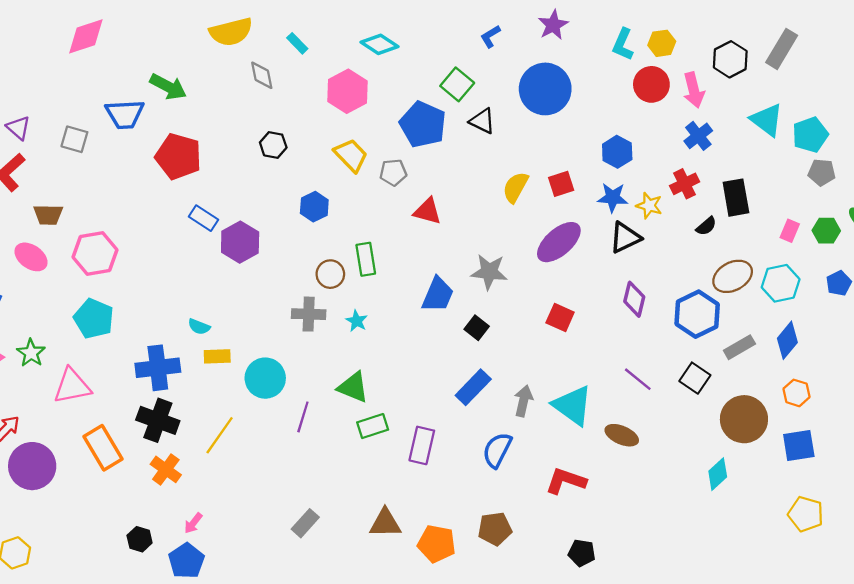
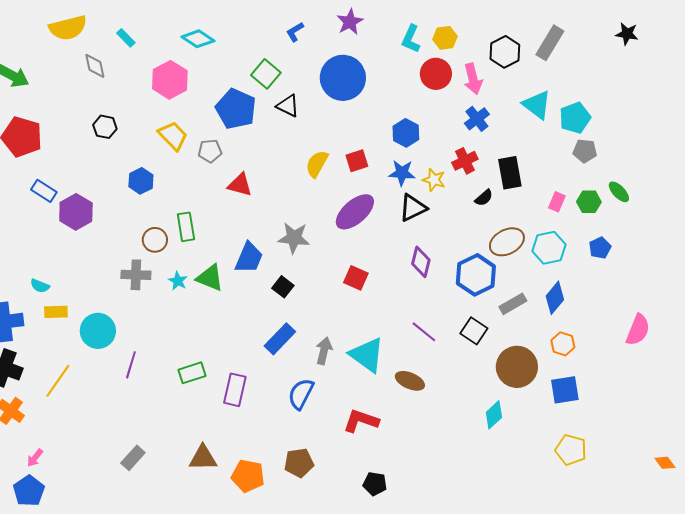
green triangle: (353, 387) -> (210, 278), moved

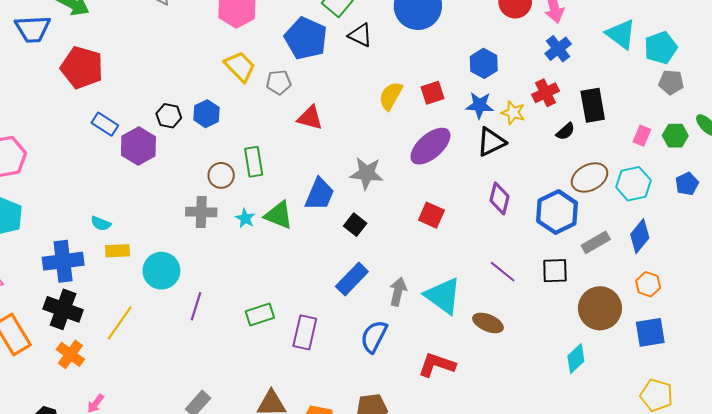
black hexagon: (105, 127) -> (169, 116), moved
black square: (474, 331) -> (555, 271), turned -36

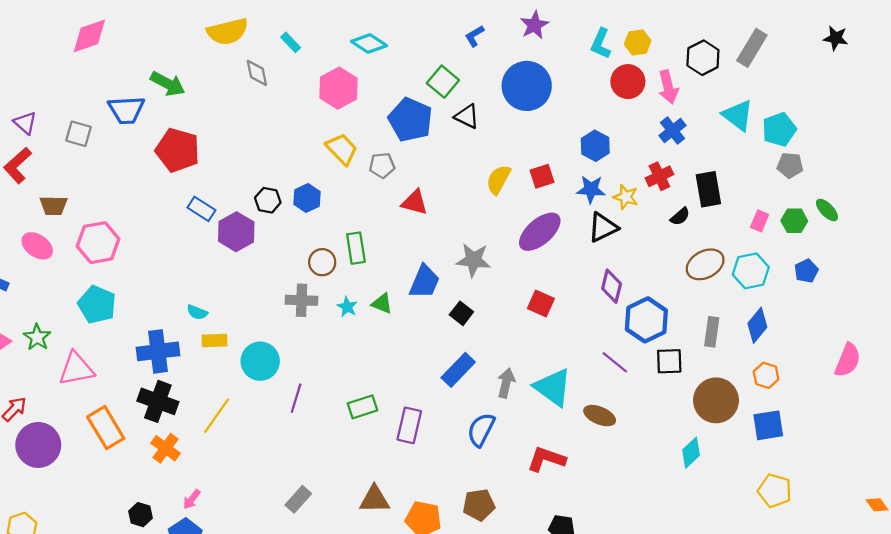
blue hexagon: (557, 212) -> (646, 320), moved
green triangle: (279, 215) -> (382, 304), size x0.7
gray rectangle: (596, 242) -> (712, 332), turned -52

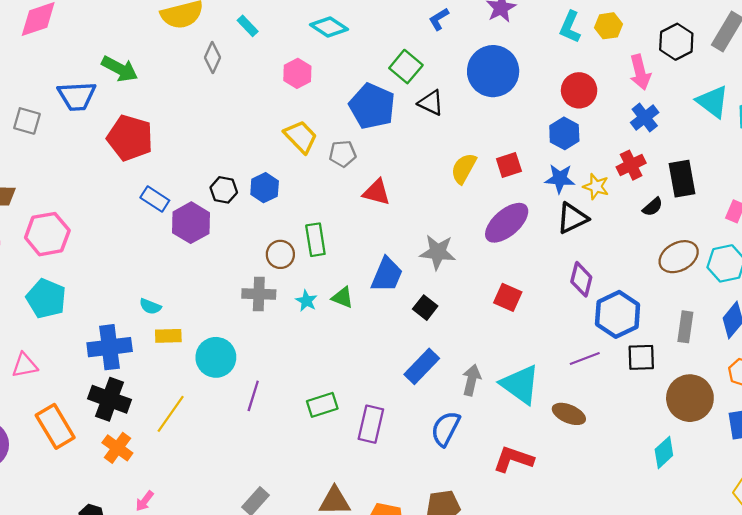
gray diamond: (257, 73) -> (212, 58), turned 36
red circle: (628, 82) -> (579, 90), moved
pink hexagon: (339, 88) -> (297, 73), size x0.7
purple line: (615, 362) -> (585, 358), turned -60
pink triangle: (76, 369) -> (25, 365), size x0.7

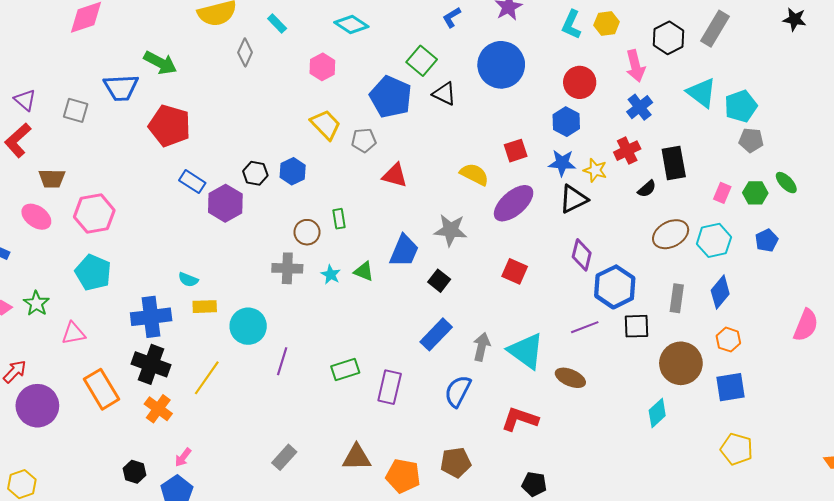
yellow semicircle: (464, 168) -> (474, 174), moved, turned 88
green rectangle: (315, 240) -> (339, 219), size x0.7

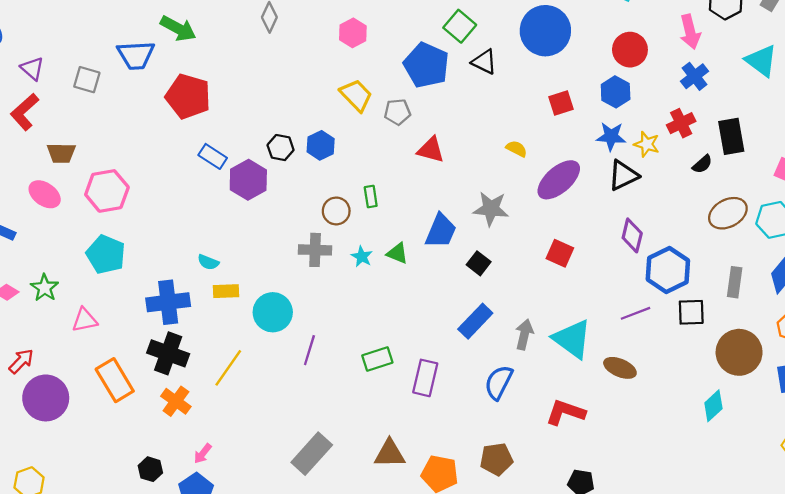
red square: (516, 151) -> (561, 103), moved
yellow semicircle: (474, 174) -> (516, 149), size x0.7
gray rectangle: (284, 457) -> (312, 454), size x1.5

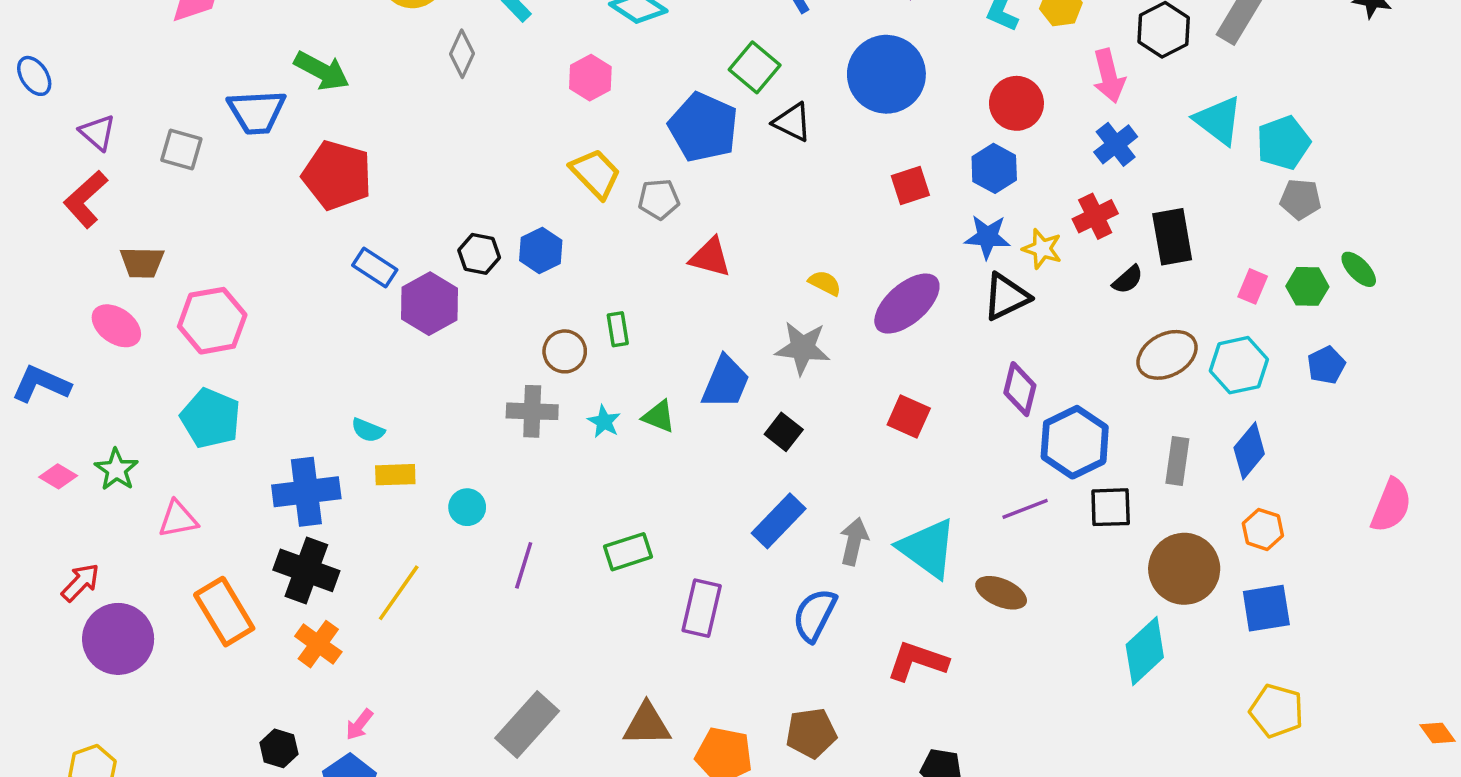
yellow semicircle: (516, 149) -> (825, 283), moved
cyan circle: (273, 312) -> (467, 507), size x0.6
green rectangle: (377, 359) -> (628, 552), moved
cyan diamond: (713, 406) -> (1145, 651), size x1.4

